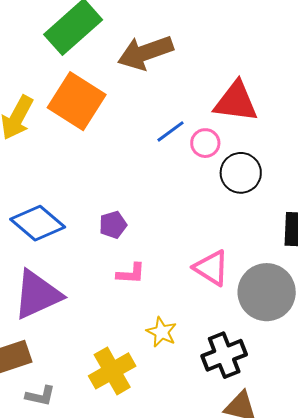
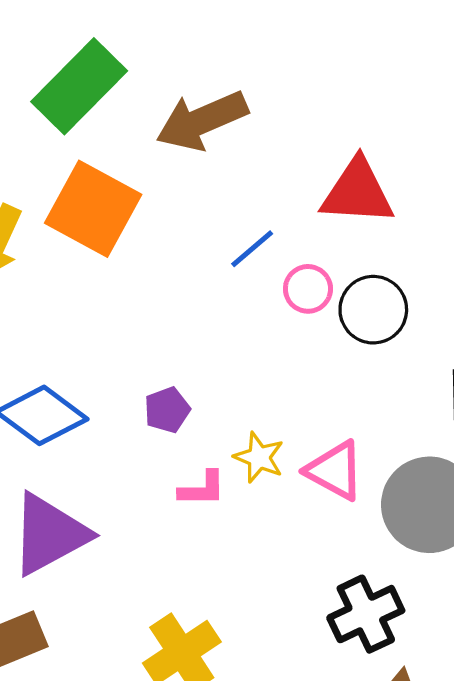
pink circle: (205, 143) -> (308, 289), moved
yellow star: (162, 332) -> (259, 457), moved

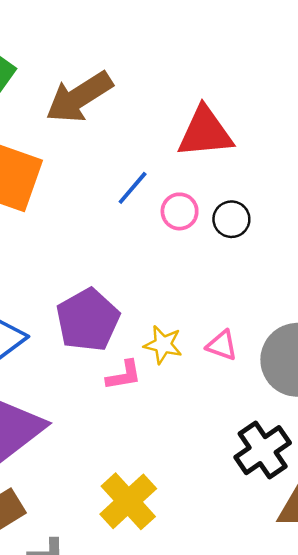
black circle: (373, 310) -> (231, 219), size x0.7
purple pentagon: (167, 410) -> (88, 320), size x1.8
pink triangle: (335, 471) -> (222, 345), size x0.7

